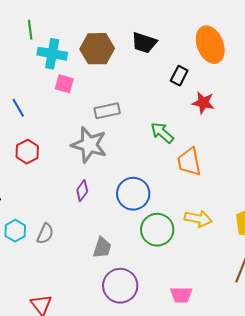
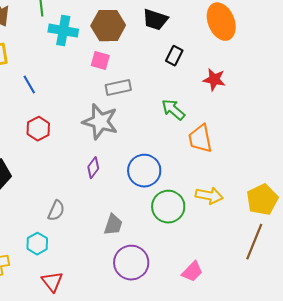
black rectangle: (179, 76) -> (174, 56), moved
pink square: (64, 84) -> (100, 61), moved
cyan hexagon: (15, 231) -> (37, 244), moved
pink trapezoid: (181, 295) -> (192, 272), turned -45

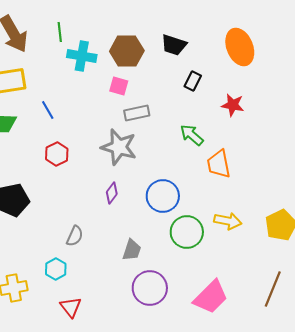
brown line: (254, 242) -> (273, 289), moved
pink trapezoid: (192, 272) -> (211, 297), size x1.6

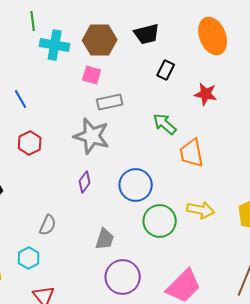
black trapezoid: (174, 45) -> (147, 34), turned -32

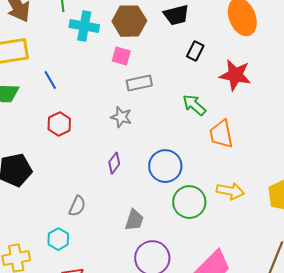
red star: (206, 94) -> (235, 75), size x1.4
gray star: (92, 136) -> (121, 117), size x0.6

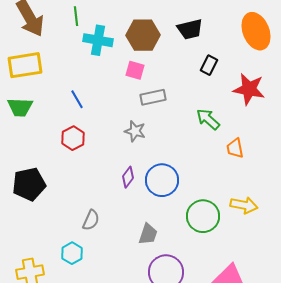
blue line: (50, 80) -> (77, 99), moved
orange trapezoid: (221, 134) -> (235, 148), size x0.7
blue circle: (165, 166) -> (162, 180), moved

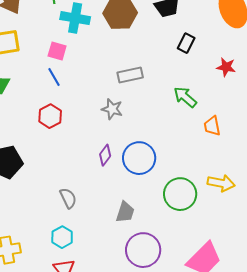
pink square: (135, 70) -> (57, 51), moved
red star: (249, 89) -> (226, 67), size x0.6
gray semicircle: (91, 220) -> (68, 198), turned -50
cyan hexagon: (72, 253) -> (62, 237), moved

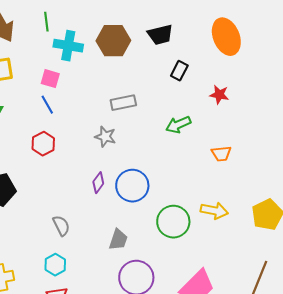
green arrow: (185, 97) -> (178, 125), turned -65
orange trapezoid: (212, 126) -> (221, 154), moved, turned -85

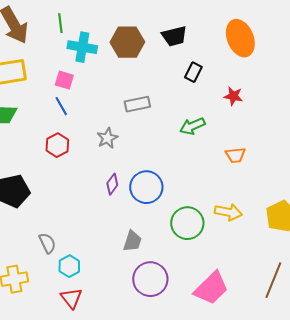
gray star: (105, 137) -> (107, 138), moved, turned 30
gray semicircle: (61, 226) -> (47, 243), moved

